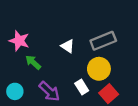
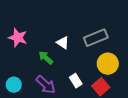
green arrow: (33, 62) -> (46, 58), moved
yellow circle: (99, 69) -> (108, 64), moved

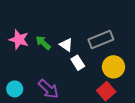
green arrow: (46, 58) -> (43, 43), moved
white rectangle: (76, 81) -> (78, 63), moved

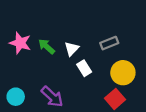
gray rectangle: (101, 40) -> (109, 43), size x0.7
white triangle: (66, 45) -> (72, 49), turned 40

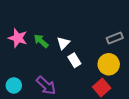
gray rectangle: (109, 43) -> (115, 38), moved

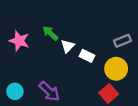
green arrow: (41, 41) -> (50, 33), moved
white rectangle: (74, 60) -> (87, 56), moved, turned -32

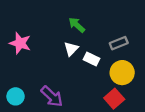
green arrow: (50, 33) -> (77, 25), moved
gray rectangle: (123, 41) -> (119, 43), moved

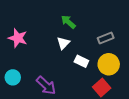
white rectangle: (92, 59) -> (81, 61), moved
cyan circle: (16, 96) -> (13, 77), moved

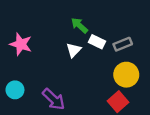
white rectangle: (81, 61) -> (97, 42), moved

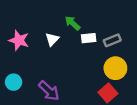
white rectangle: (97, 42) -> (89, 38), turned -32
white triangle: (74, 50) -> (52, 39), moved

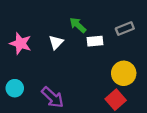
gray rectangle: (112, 40) -> (125, 29), moved

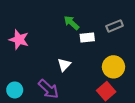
white triangle: (56, 42) -> (64, 65), moved
cyan circle: (15, 88) -> (15, 90), moved

